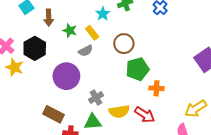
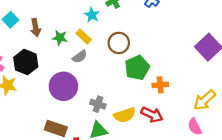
gray cross: (96, 98) -> (98, 104), turned -32

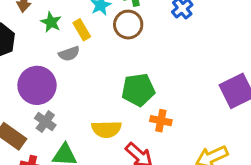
brown circle: (119, 43) -> (128, 25), moved
gray cross: (98, 104) -> (45, 122), moved
yellow semicircle: (125, 115) -> (106, 129), moved

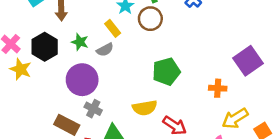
green star: (51, 22) -> (80, 42), moved
orange cross: (161, 121) -> (218, 88), moved

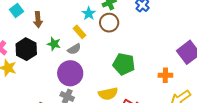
green pentagon: (166, 71) -> (124, 64), turned 30
purple circle: (82, 80) -> (70, 73), moved

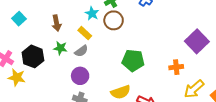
brown arrow: (38, 20) -> (57, 23), moved
purple circle: (70, 73) -> (80, 76), size x0.7

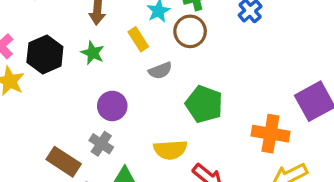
gray semicircle: (81, 51) -> (160, 71), moved
orange cross: (176, 67) -> (270, 134), size x1.5

